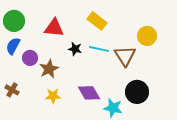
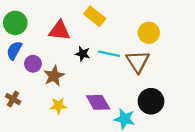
yellow rectangle: (97, 21) -> (95, 16), moved
yellow circle: (147, 36) -> (149, 33), moved

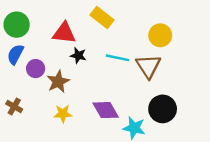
black star: (83, 54) -> (78, 55), moved

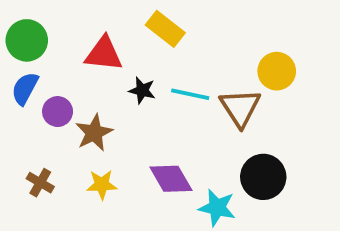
yellow circle: (160, 35) -> (277, 71), moved
black star: (78, 55) -> (142, 90), moved
brown cross: (14, 107) -> (40, 183), moved

